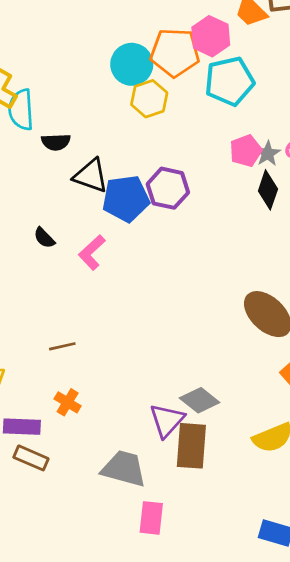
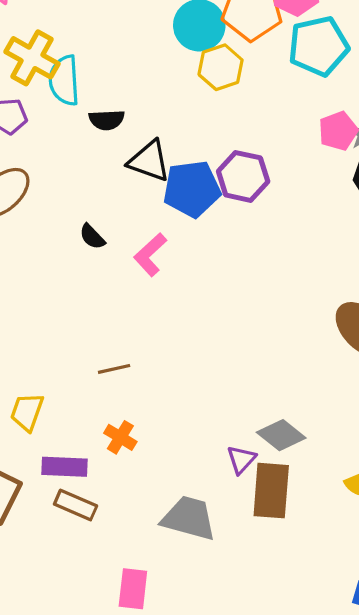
purple triangle: (167, 420) -> (241, 459), size x0.7
pink rectangle: (151, 518) -> (133, 589), moved

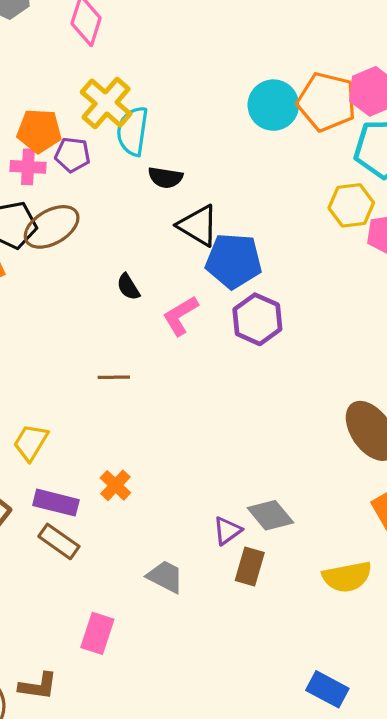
yellow hexagon: (221, 67) -> (351, 205), moved
purple hexagon: (243, 176) -> (257, 319), moved
brown line: (114, 369) -> (114, 377), moved
brown rectangle: (271, 491) -> (250, 566), size x0.7
gray trapezoid: (189, 518) -> (165, 577), size x0.7

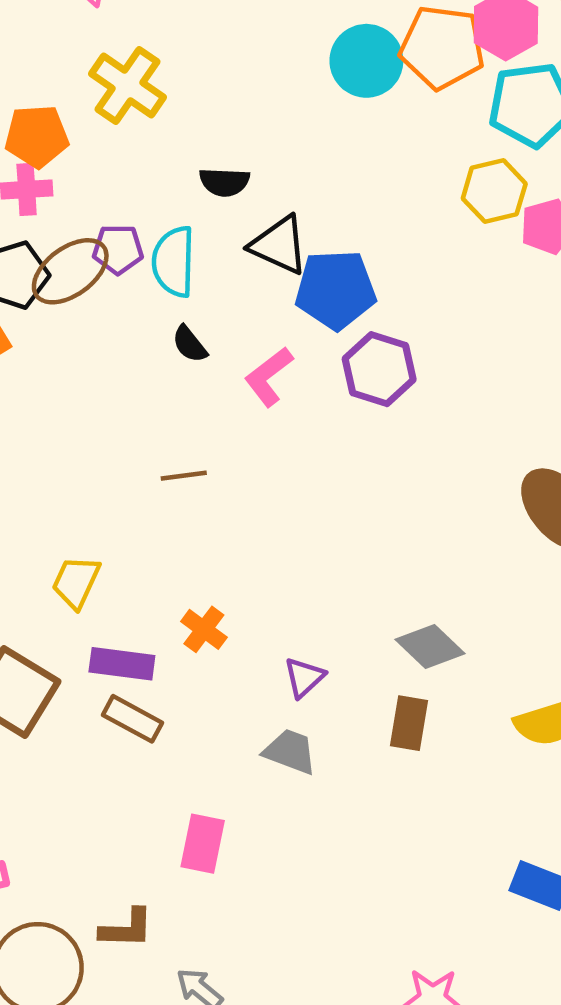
cyan semicircle: (133, 131) -> (174, 262), moved
purple pentagon: (72, 155) -> (118, 249), moved
purple triangle: (227, 531) -> (304, 677), moved

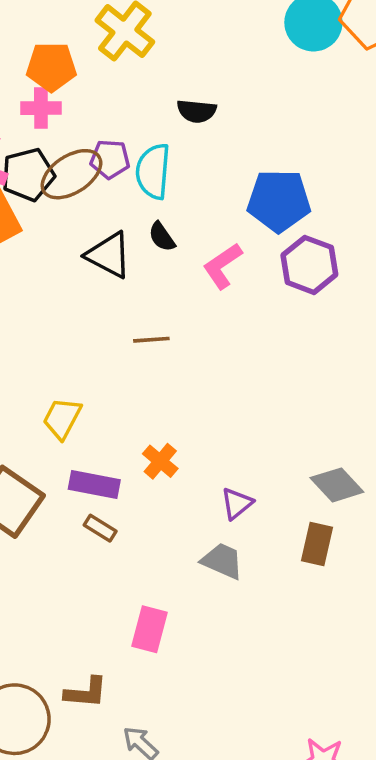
black triangle: (279, 245) -> (109, 255), moved
brown rectangle: (133, 719) -> (100, 528), size x0.7

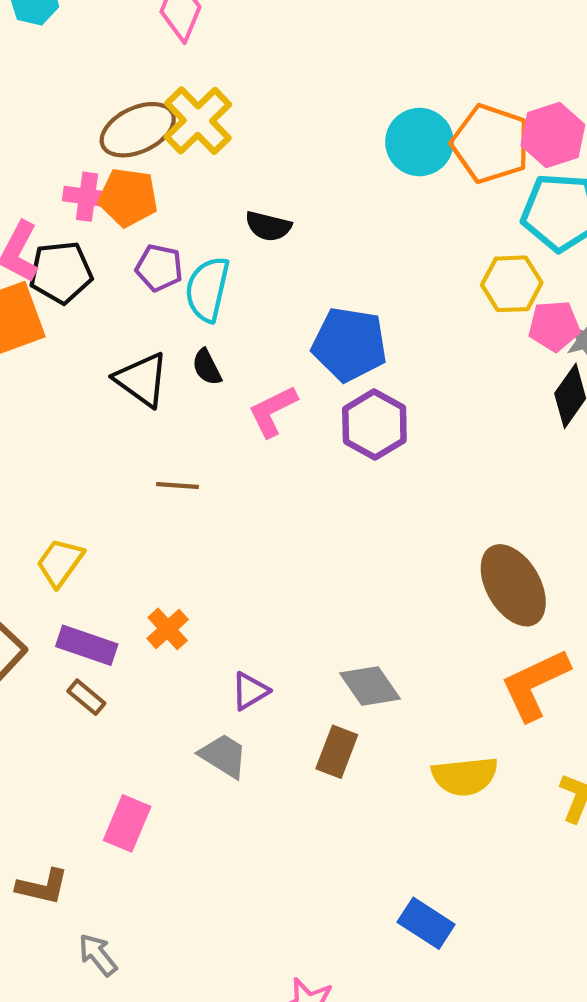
orange pentagon: (51, 67) -> (128, 197), moved
brown ellipse: (71, 174) -> (138, 130), moved

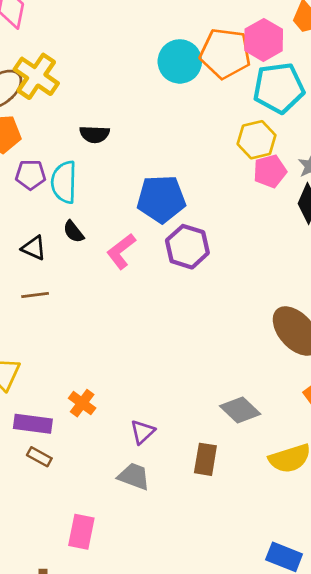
pink pentagon: (554, 326) -> (270, 171), moved
black triangle: (142, 380) -> (34, 248), size x0.7
brown line: (177, 486) -> (35, 295), moved
gray diamond: (370, 686) -> (240, 410), moved

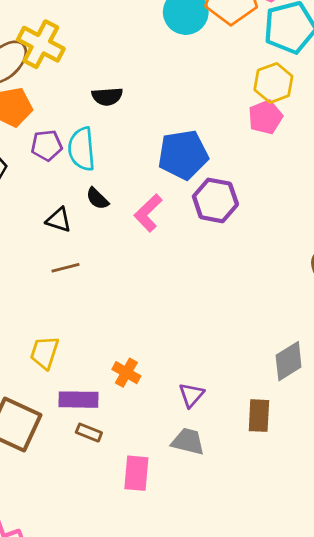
pink pentagon: (270, 171) -> (265, 117), moved
gray diamond: (240, 410) -> (289, 361), turned -69
pink rectangle: (81, 532) -> (136, 473), moved

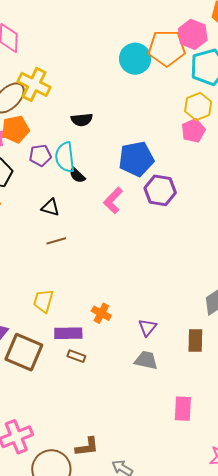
black semicircle: (97, 199) -> (77, 175), moved
pink rectangle: (136, 473) -> (183, 409), moved

